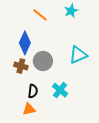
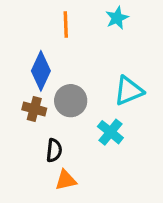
orange line: (40, 15) -> (66, 25), turned 49
cyan cross: (60, 90) -> (110, 132), moved
orange triangle: (29, 109) -> (66, 180), moved

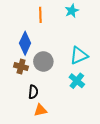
cyan cross: (110, 132) -> (77, 81), moved

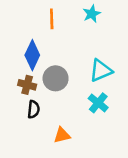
black semicircle: (33, 92) -> (34, 109), moved
orange triangle: (40, 110) -> (62, 135), moved

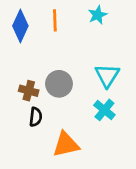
blue diamond: (32, 55) -> (20, 26), moved
cyan triangle: (101, 71) -> (107, 76), turned -35
orange triangle: (62, 135) -> (66, 144), size x1.5

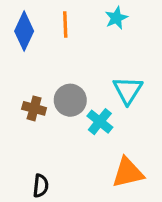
cyan cross: (104, 110) -> (100, 122), moved
black semicircle: (36, 117) -> (41, 186), moved
orange triangle: (66, 144) -> (128, 173), moved

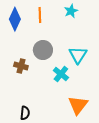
gray circle: (70, 100) -> (43, 50), moved
orange triangle: (128, 173) -> (78, 105), turned -40

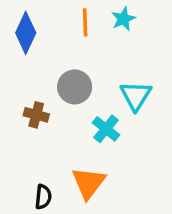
orange line: (40, 15) -> (85, 22), moved
orange triangle: (78, 105) -> (89, 183), moved

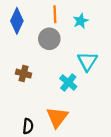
cyan star: (123, 19) -> (81, 21), moved
gray circle: (75, 87) -> (49, 39), moved

